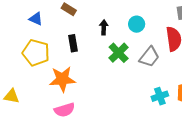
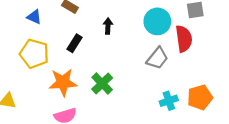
cyan circle: (137, 24) -> (157, 21), moved, size x1.5
black rectangle: (73, 43) -> (75, 43), turned 42
green cross: (119, 53) -> (102, 84), moved

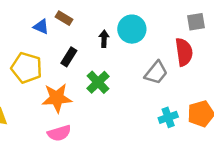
blue triangle: (34, 17) -> (41, 27), moved
cyan circle: (157, 21) -> (132, 29), moved
green cross: (102, 84) -> (98, 82), moved

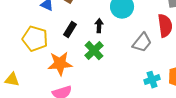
black arrow: (104, 39) -> (99, 26), moved

